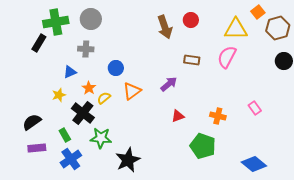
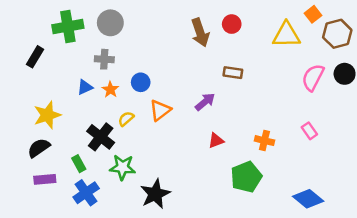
black rectangle: (39, 43) -> (35, 57), moved
pink semicircle: (227, 57) -> (313, 77), moved
orange star: (89, 88) -> (110, 90), moved
yellow star: (59, 95) -> (47, 115), moved, size x1.6
green pentagon: (203, 146) -> (246, 177), turned 30

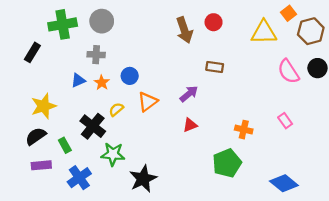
pink semicircle: (313, 77) -> (288, 71), turned -60
red triangle: (216, 141) -> (190, 125), moved
green rectangle: (79, 164) -> (65, 145), moved

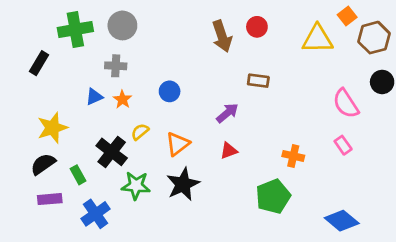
pink semicircle: (288, 71) -> (346, 104), moved
blue circle: (130, 76) -> (170, 91), moved
orange triangle: (148, 102) -> (178, 144), moved
black star: (143, 179) -> (183, 184), moved

